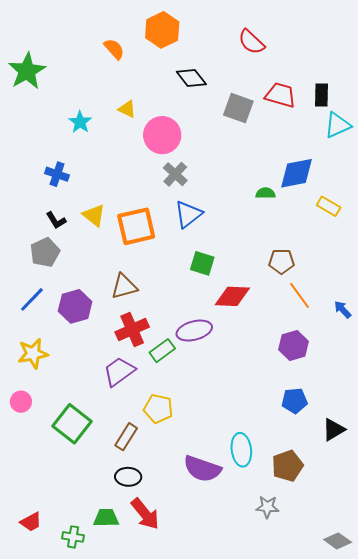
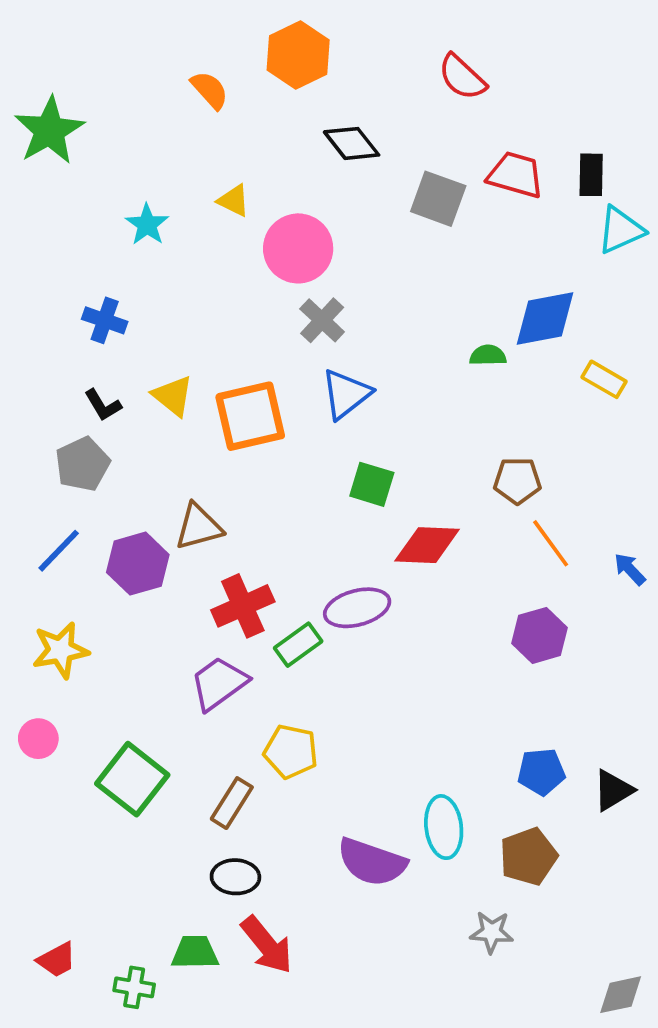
brown triangle: (124, 286) -> (199, 527), moved
blue pentagon: (294, 401) -> (541, 772), moved
gray diamond: (338, 541) -> (621, 995), turned -48

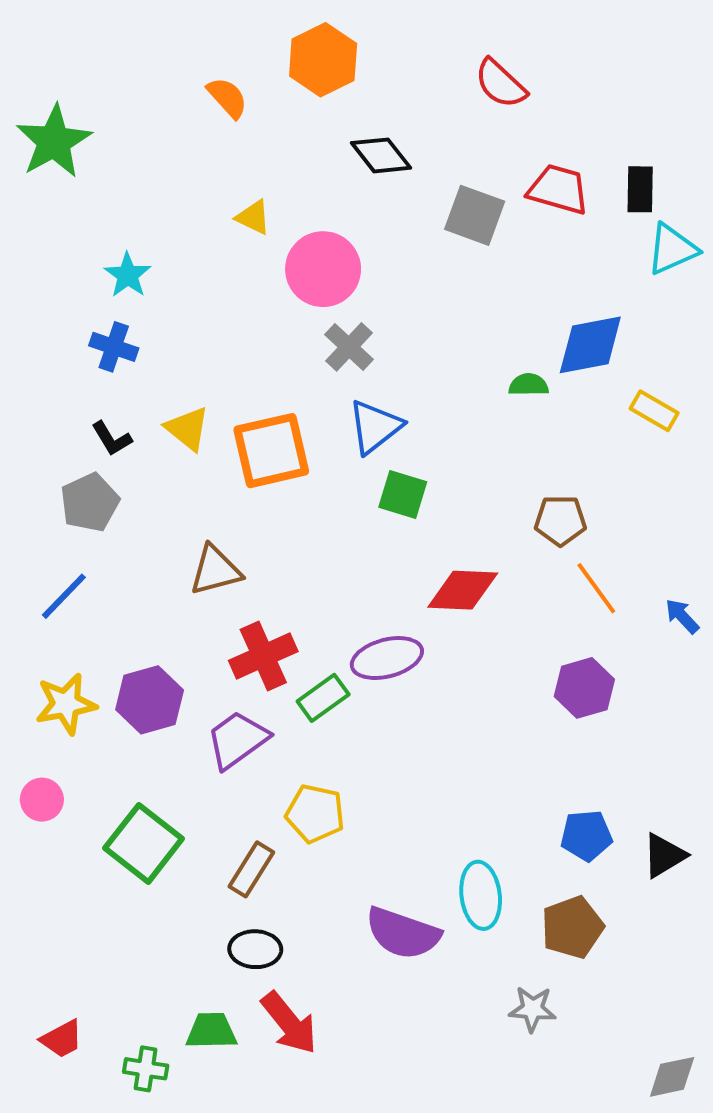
cyan star: (147, 225) -> (128, 275), moved
green square: (372, 484) -> (403, 494), moved
purple hexagon: (138, 564) -> (150, 700), moved

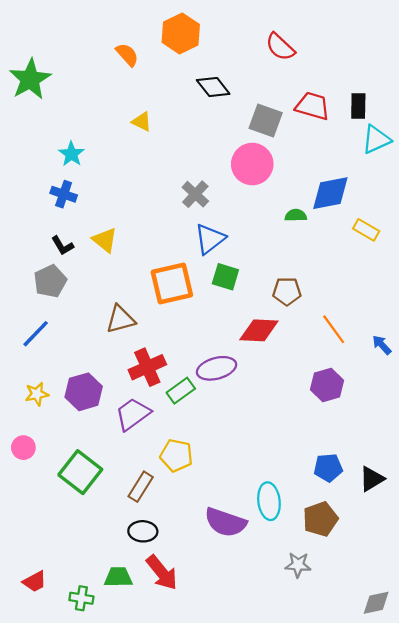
pink circle: (323, 269) -> (252, 164), moved
orange square: (271, 451) -> (172, 283), moved
brown pentagon: (560, 520) -> (287, 291), moved
yellow star: (66, 704) -> (37, 394), size x0.7

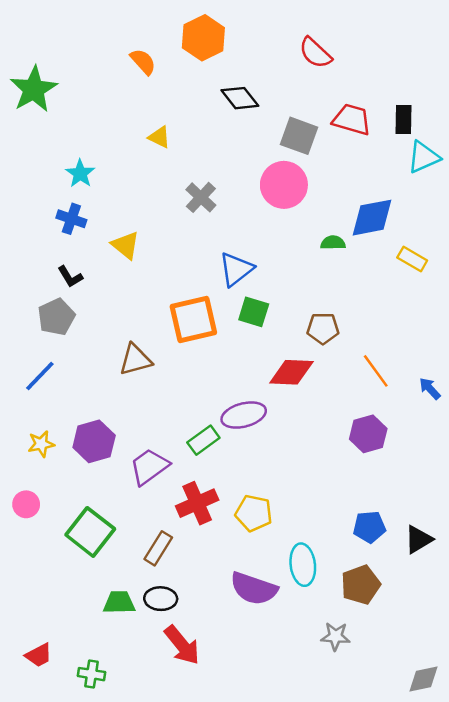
gray cross: (195, 194) -> (201, 197), moved
yellow triangle: (105, 240) -> (125, 245), moved
red cross: (147, 367) -> (197, 503), moved
yellow pentagon: (176, 455) -> (254, 513), moved
green trapezoid: (118, 577) -> (119, 602), moved

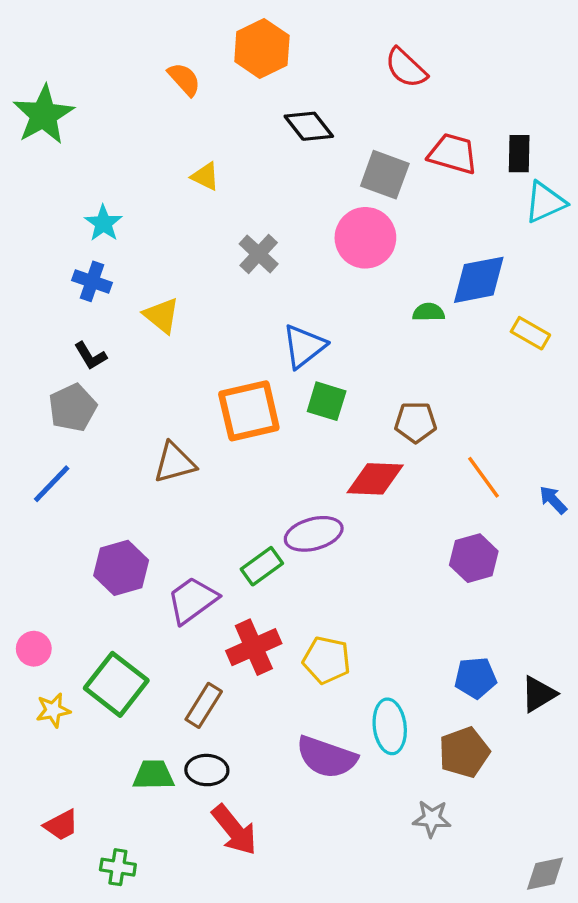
yellow star: (41, 444) -> (53, 710), moved
red trapezoid: (39, 655) -> (61, 825), moved

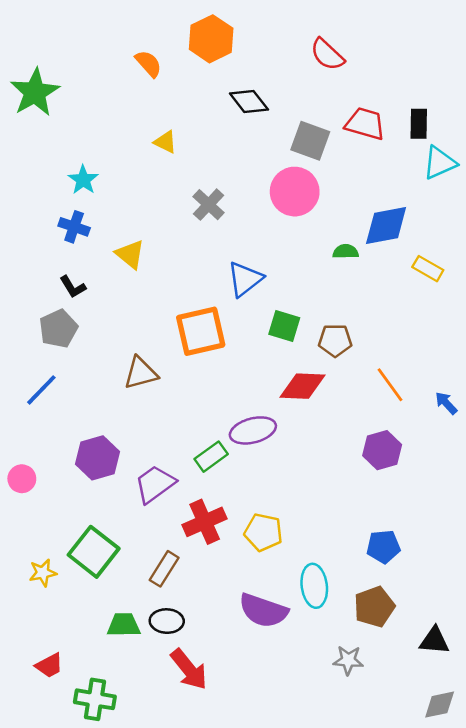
green square: (327, 401) -> (284, 326), moved
pink circle: (34, 649) -> (22, 479), moved
black triangle: (539, 694) -> (434, 641), moved, turned 36
green cross: (118, 867) -> (95, 699), size x1.4

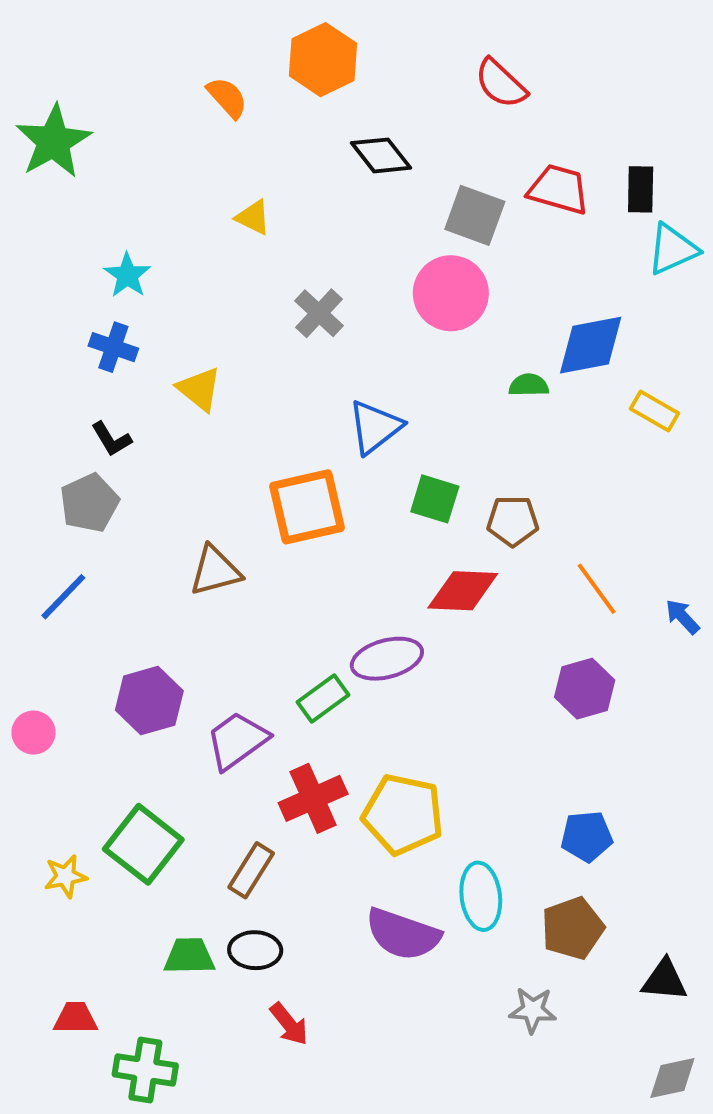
yellow pentagon: (263, 532) -> (403, 814), size x1.4
red trapezoid: (49, 665) -> (75, 1018), turned -152
red arrow: (189, 669) -> (289, 1024), size x0.7

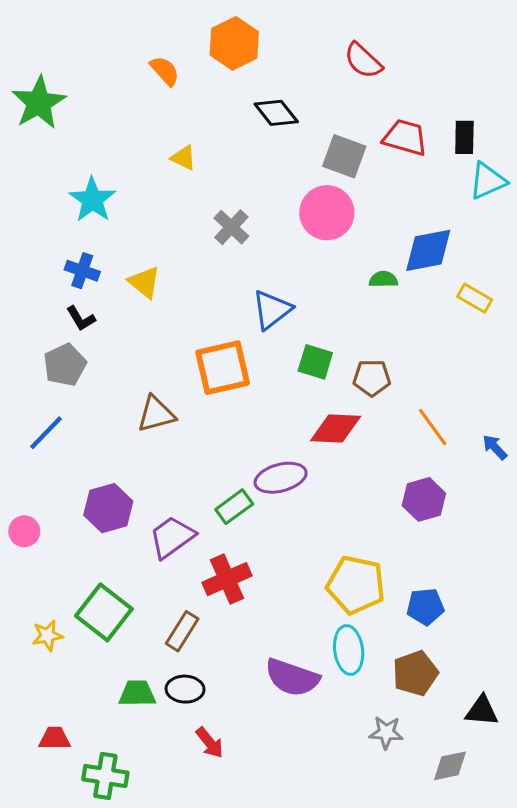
cyan star: (127, 275) -> (92, 200), size x1.4
blue cross: (113, 347) -> (82, 271), moved
yellow pentagon: (403, 814) -> (356, 585), moved
gray diamond: (672, 1078) -> (450, 766), moved

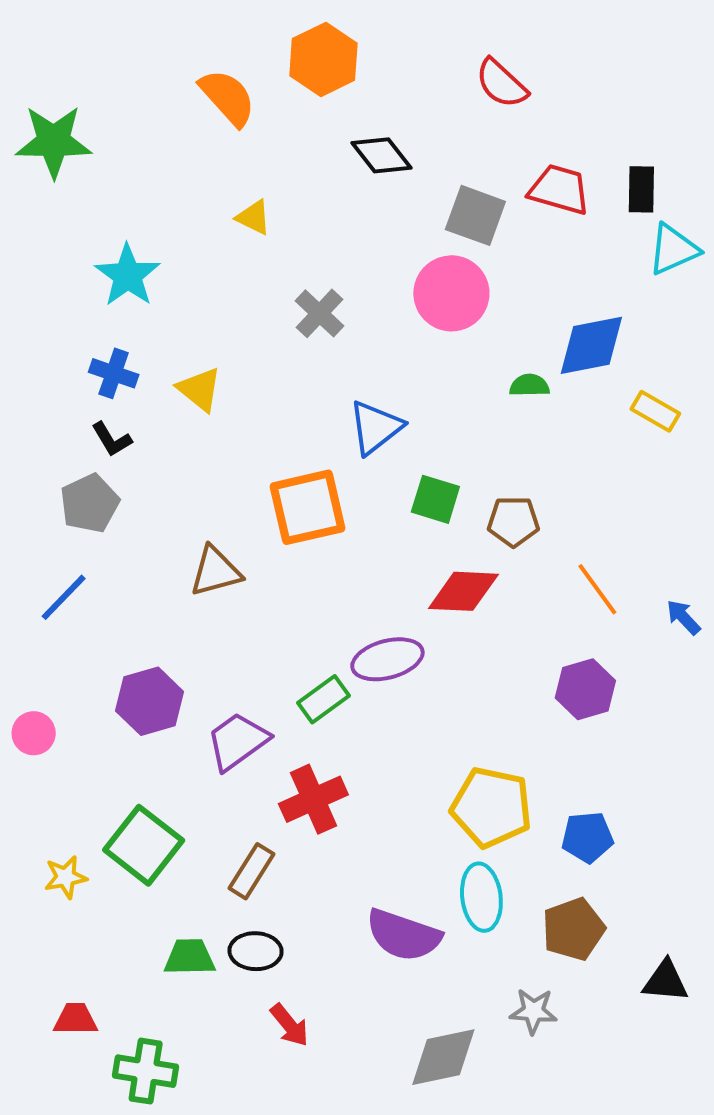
orange semicircle: (165, 71) -> (228, 97), size x1.4
green star: (39, 103) -> (54, 141), turned 30
gray diamond: (450, 766) -> (443, 1057), moved, size x1.4

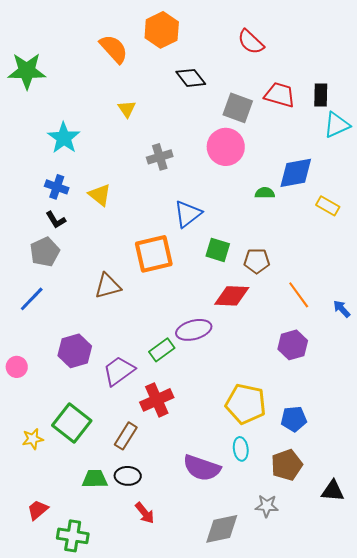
yellow triangle: (254, 217) -> (127, 109), turned 30
gray cross: (319, 313) -> (160, 157), turned 30
cyan ellipse: (481, 897) -> (241, 449), size x0.7
red trapezoid: (76, 1019) -> (38, 510), turned -40

